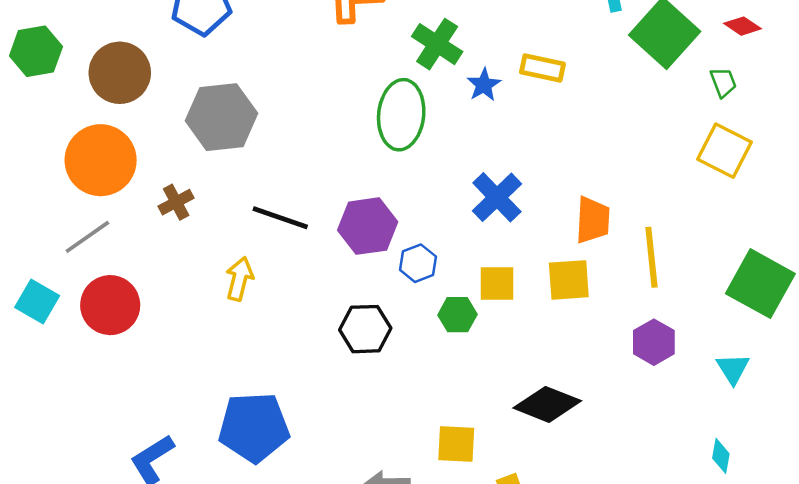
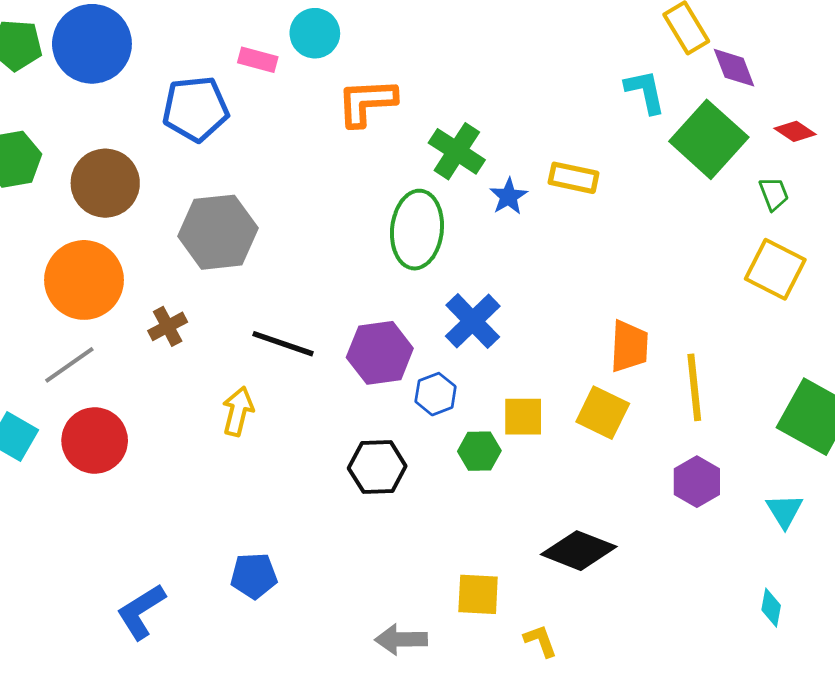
blue cross: (497, 197) -> (473, 321), moved
yellow square: (569, 280) -> (603, 413), turned 30
blue pentagon: (254, 427) -> (254, 576), size x0.6

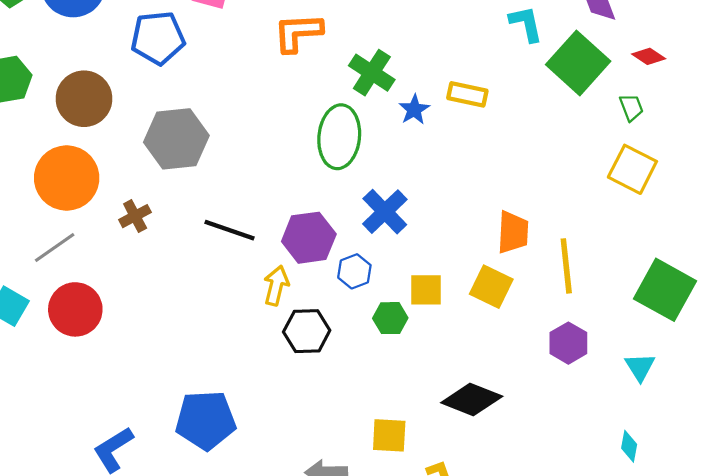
yellow arrow: (238, 411) -> (276, 286), moved
blue pentagon: (254, 576) -> (206, 420), size x1.6

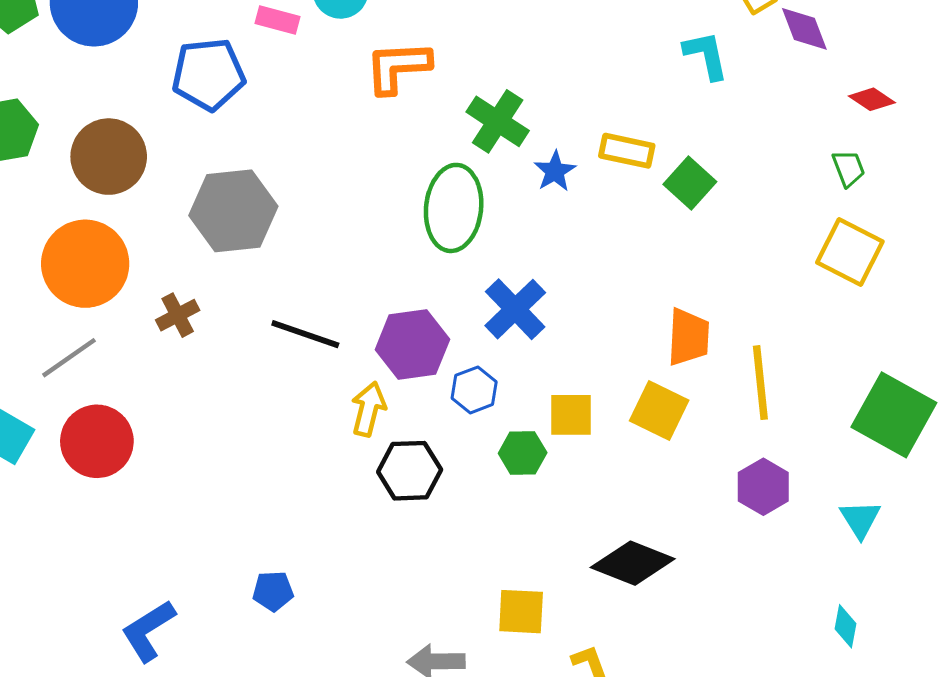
green square: (578, 63) -> (690, 183), moved, size x0.6
blue pentagon: (206, 420) -> (273, 591), size x0.5

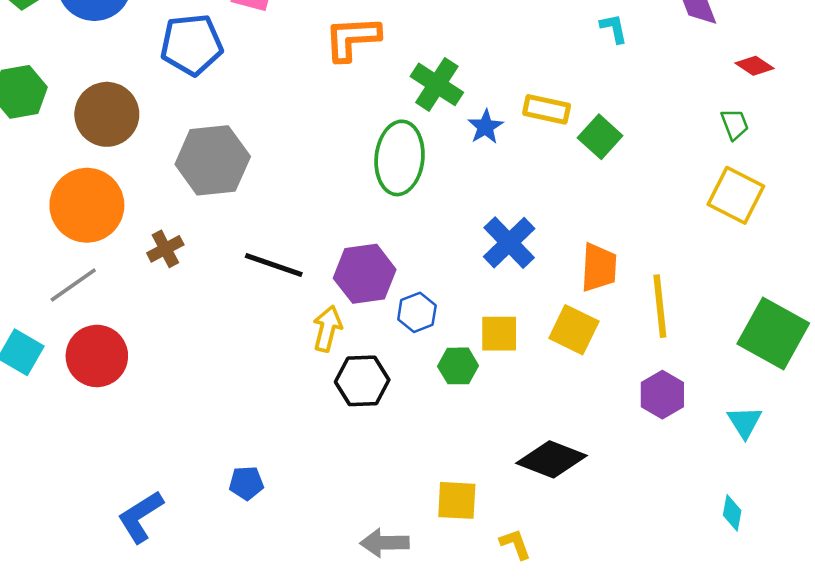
cyan L-shape: (706, 55) -> (614, 28), size x0.7
blue cross: (515, 309) -> (509, 243), moved

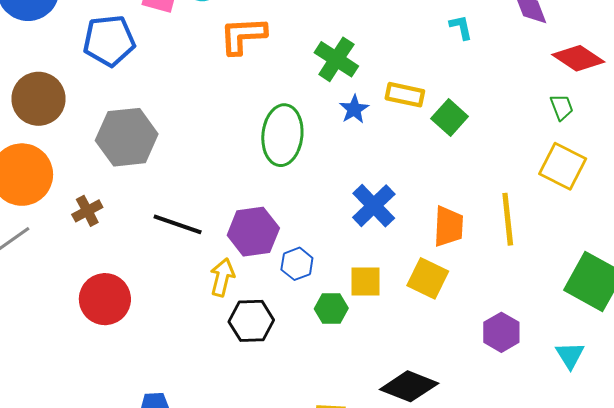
red diamond: (755, 66) -> (578, 58), size x1.6
green cross: (437, 84) -> (336, 59), moved
yellow line: (660, 306) -> (508, 219), moved
red circle: (97, 356) -> (105, 299), moved

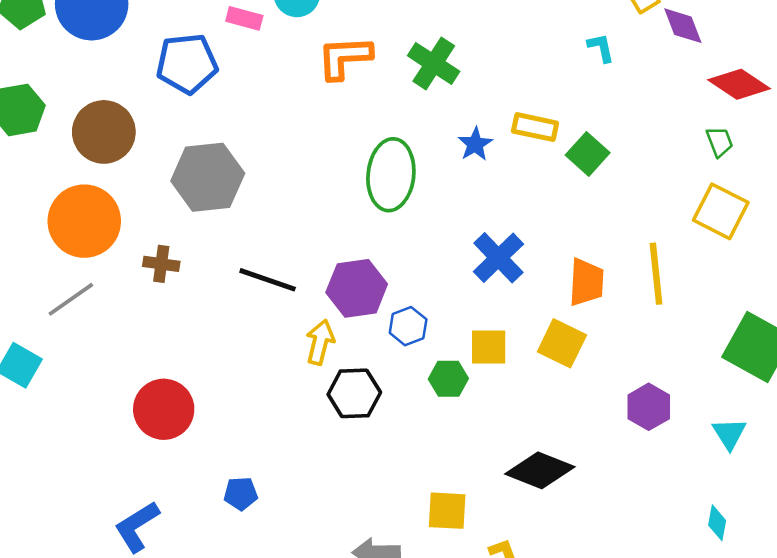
green cross: (336, 59) -> (434, 64), moved
brown cross: (87, 211) -> (161, 264), turned 36
red circle: (105, 299) -> (164, 409), moved

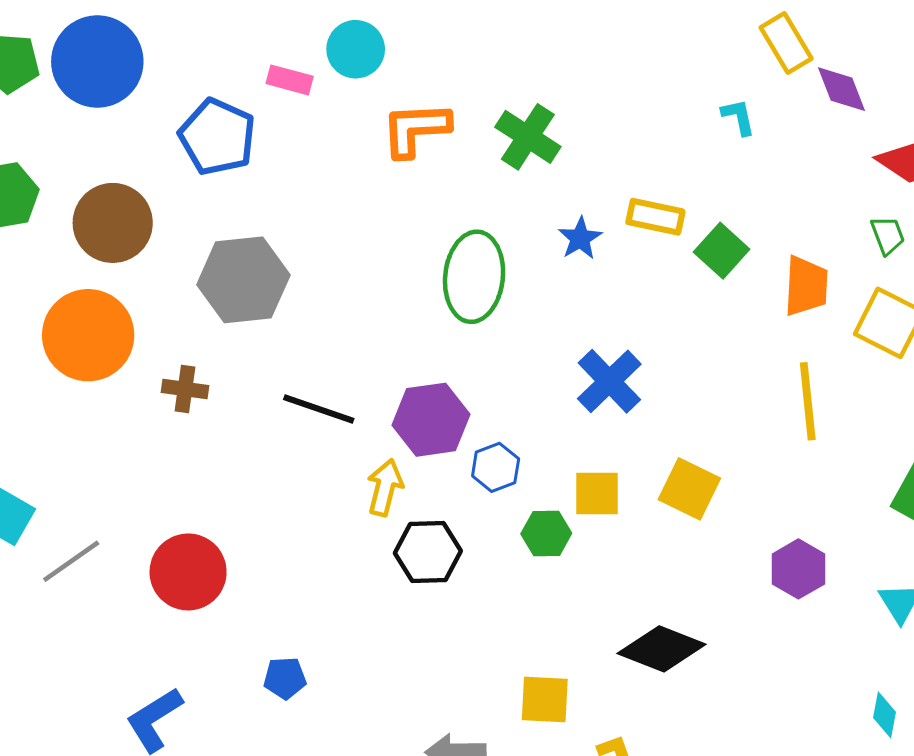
blue pentagon: (187, 64) -> (217, 137), turned 30
orange trapezoid: (586, 282) -> (806, 286), moved
gray line: (71, 299) -> (71, 561), moved

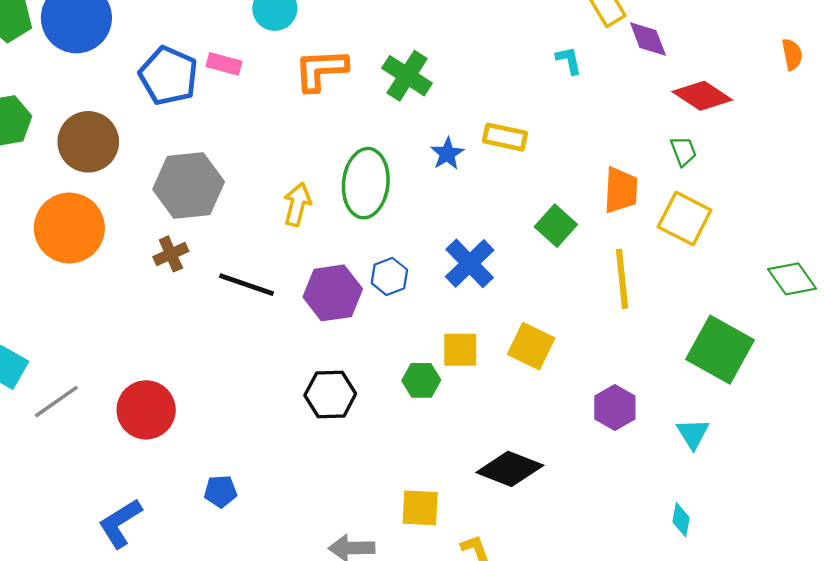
pink rectangle: (290, 80) -> (224, 64), moved
green square: (722, 251) -> (556, 226), moved
brown cross: (185, 389) -> (171, 254), moved, turned -32
blue hexagon: (496, 467) -> (389, 276), moved
yellow arrow: (385, 487) -> (297, 204), moved

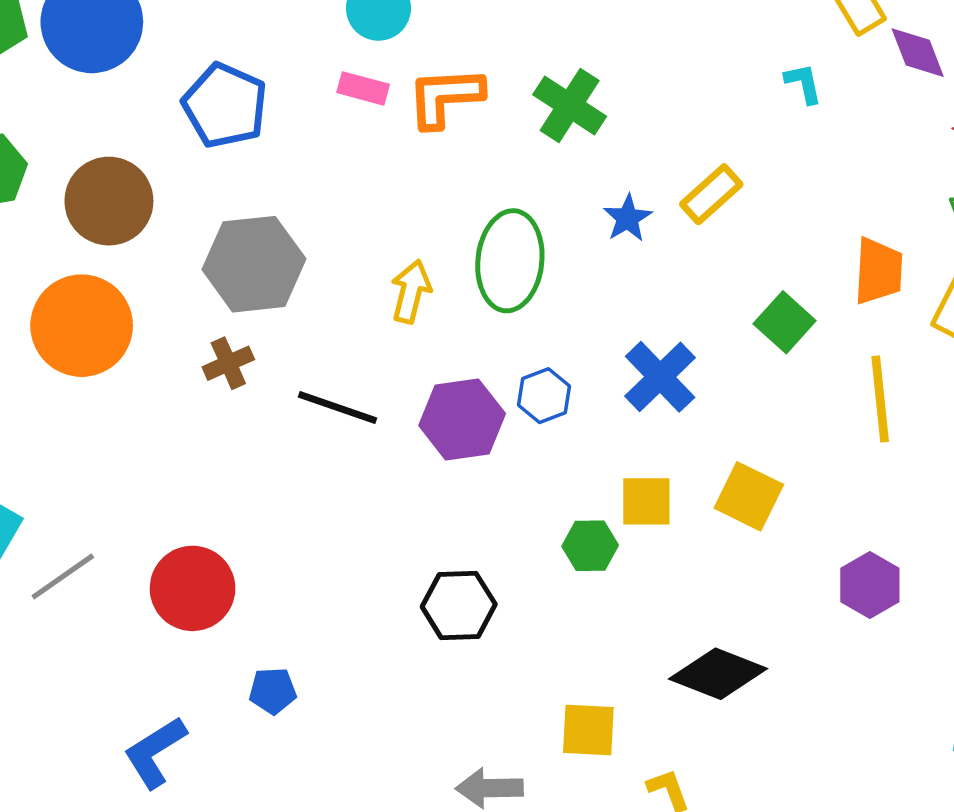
pink rectangle: (224, 64) -> (363, 88), moved
yellow rectangle: (505, 137) -> (711, 194), turned -54
black hexagon: (330, 395) -> (459, 605), moved
blue pentagon: (220, 491) -> (273, 691), moved

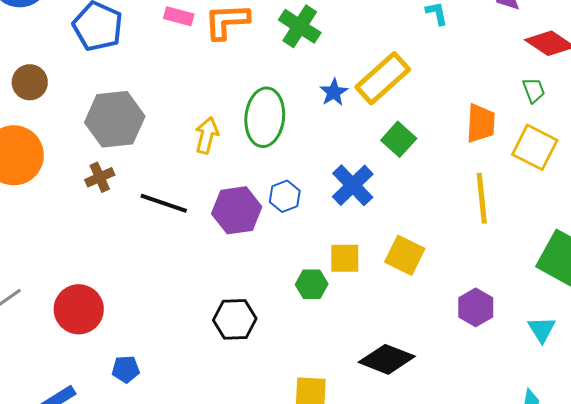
yellow rectangle: (711, 194) -> (383, 78), size x1.5
brown circle: (109, 201) -> (30, 82), size x0.7
green square: (785, 322) -> (399, 139), moved

